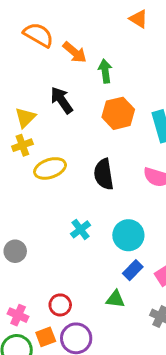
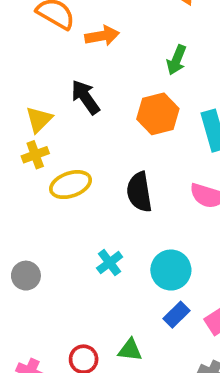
orange arrow: (75, 52) -> (102, 36), turned -50
green arrow: (105, 71) -> (176, 60), moved, turned -150
gray circle: (15, 251) -> (26, 276), moved
green triangle: (115, 299) -> (130, 350), moved

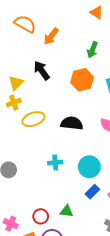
orange arrow: (102, 36) -> (51, 36), turned 138
black semicircle: (139, 192) -> (72, 123), turned 105
cyan cross: (110, 263) -> (55, 163), turned 32

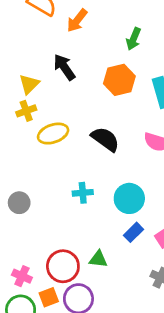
black semicircle: (72, 123) -> (105, 139), turned 30
red circle: (41, 216) -> (63, 266), size x1.5

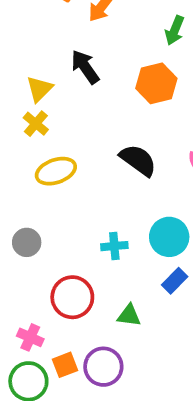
yellow cross: (26, 111) -> (36, 124), turned -30
yellow ellipse: (53, 134) -> (56, 171), moved
cyan cross: (83, 193) -> (114, 246), moved
red circle: (63, 266) -> (72, 297), moved

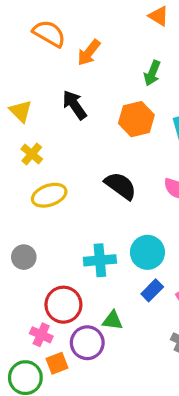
yellow triangle: (39, 89) -> (21, 111), moved, turned -30
cyan cross: (114, 246) -> (100, 260), size x1.4
pink cross: (30, 337) -> (41, 335), moved
purple circle: (103, 367) -> (87, 343), moved

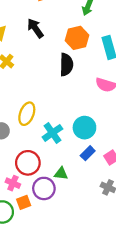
black semicircle: (121, 186) -> (66, 65), moved, turned 55
yellow ellipse: (49, 195) -> (27, 114), moved, turned -50
cyan cross: (100, 260) -> (52, 133), turned -30

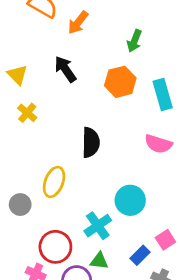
black semicircle: (66, 65) -> (91, 142), moved
cyan cross: (52, 133) -> (98, 226), moved
blue rectangle: (88, 153) -> (140, 255), moved

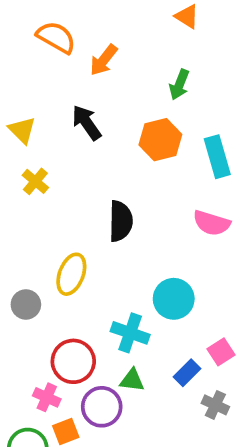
cyan cross: (98, 226) -> (130, 333), turned -36

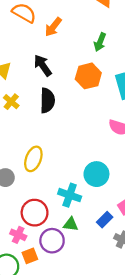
black semicircle: (121, 221) -> (47, 100), moved

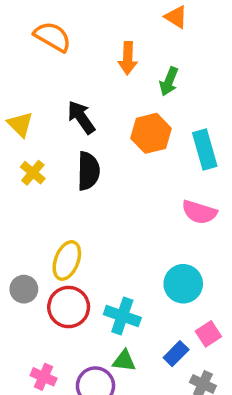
orange arrow: (53, 27) -> (128, 58), moved, turned -36
cyan circle: (96, 174) -> (183, 284), moved
red circle: (35, 213) -> (69, 307), moved

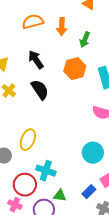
orange semicircle: (53, 37) -> (33, 22), moved, turned -45
black semicircle: (88, 171) -> (40, 90), turned -35
red circle: (69, 307) -> (25, 185), moved
cyan cross: (122, 316) -> (46, 171), moved

